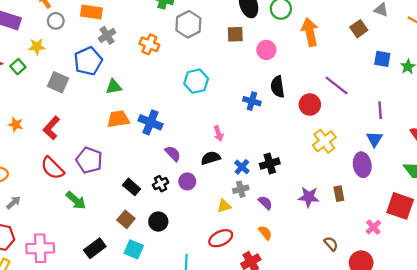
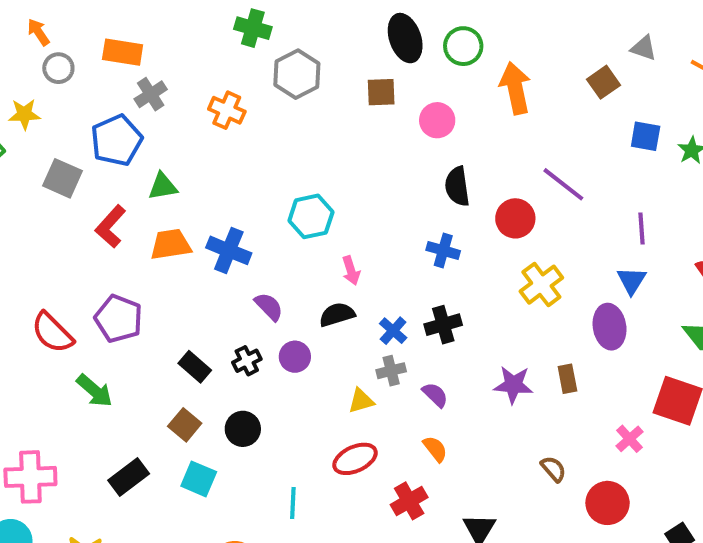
cyan hexagon: (196, 81) -> (311, 216), moved
blue cross: (252, 101) -> (443, 250), moved
red L-shape: (51, 128) -> (111, 226), moved

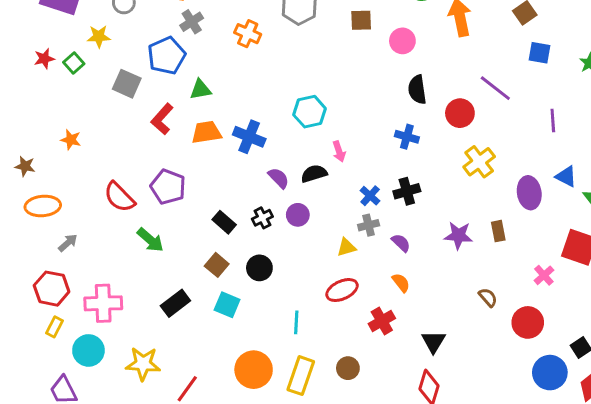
blue square: (646, 136) -> (540, 53), moved
blue triangle: (632, 281) -> (566, 177), moved, turned -35
black semicircle: (337, 315) -> (314, 174), moved

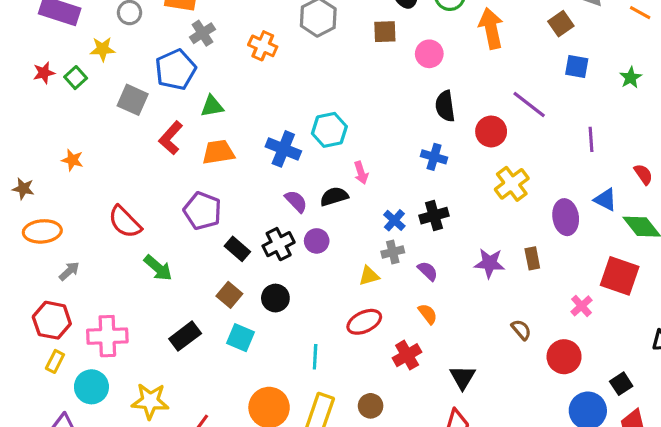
blue cross: (249, 137) -> (283, 149), moved
purple pentagon: (168, 187) -> (202, 211), moved
black cross: (262, 218) -> (279, 244), size x1.4

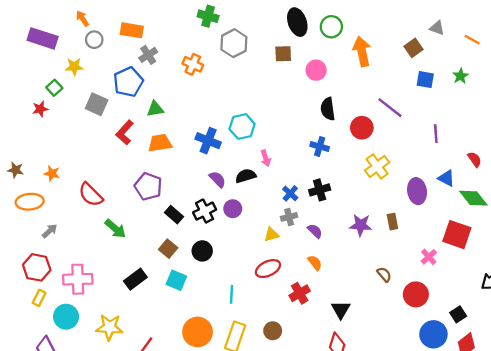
red star: (44, 73) -> (40, 109), moved
green star: (631, 78) -> (460, 76), moved
orange star: (72, 160) -> (52, 173), moved

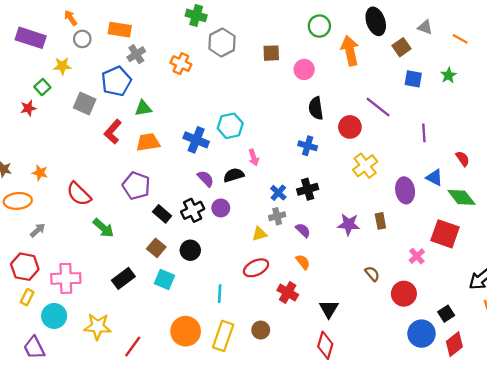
black ellipse: (297, 22) -> (376, 21), moved
red cross: (300, 293) -> (288, 292), turned -30

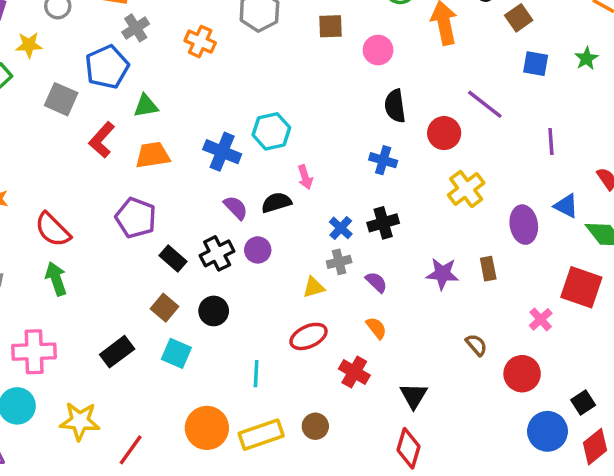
green arrow: (103, 228) -> (56, 279), moved, turned -150
yellow rectangle: (223, 336) -> (261, 435), turned 52

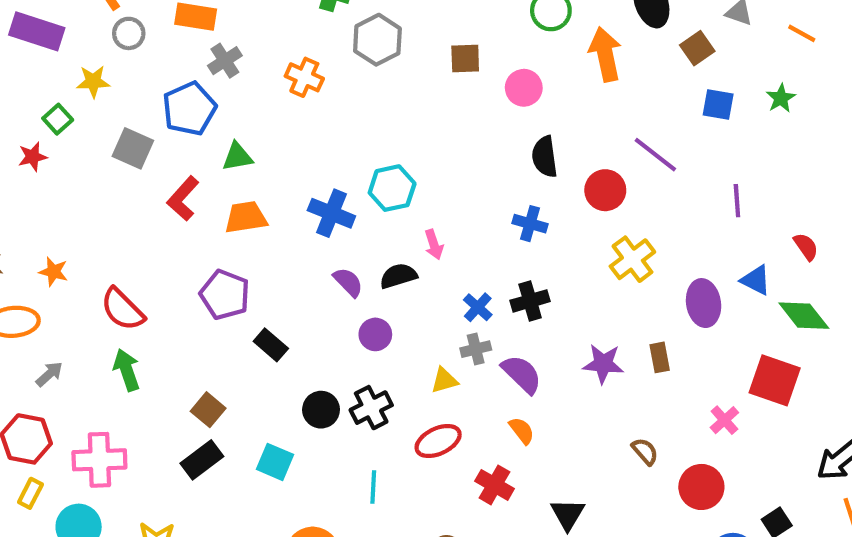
black cross: (217, 253) -> (371, 408), moved
purple semicircle: (376, 282) -> (522, 374), size x1.5
brown square: (165, 308) -> (208, 410), moved

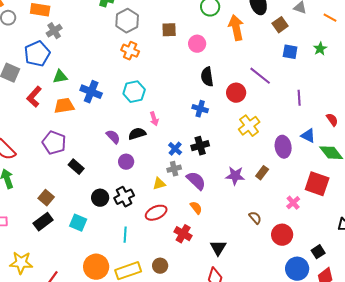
orange cross: (304, 77) -> (130, 51), moved
blue cross: (331, 213) -> (91, 92), moved
brown rectangle: (660, 357) -> (262, 173), turned 48

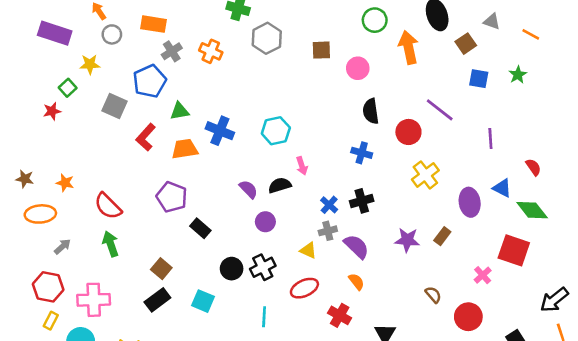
orange cross: (130, 51) -> (211, 51), moved
yellow triangle: (159, 184) -> (308, 250), turned 40

